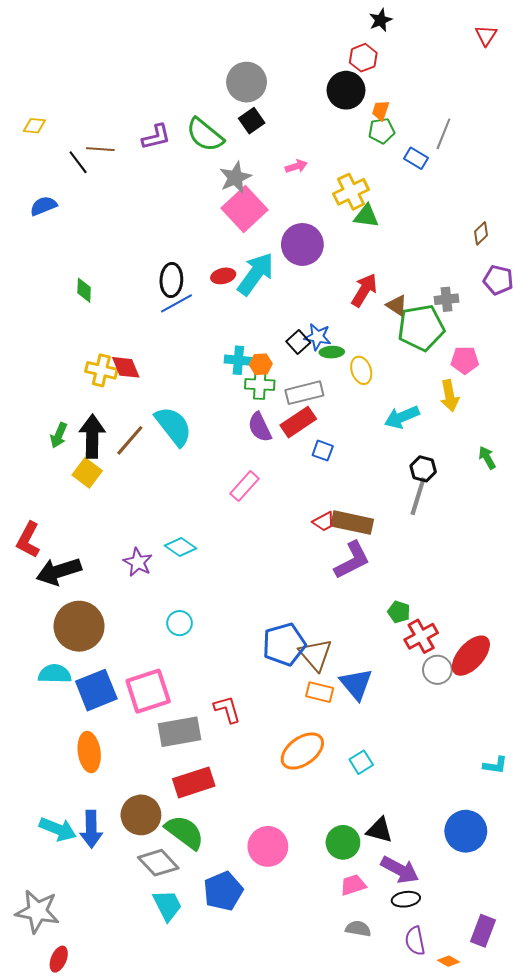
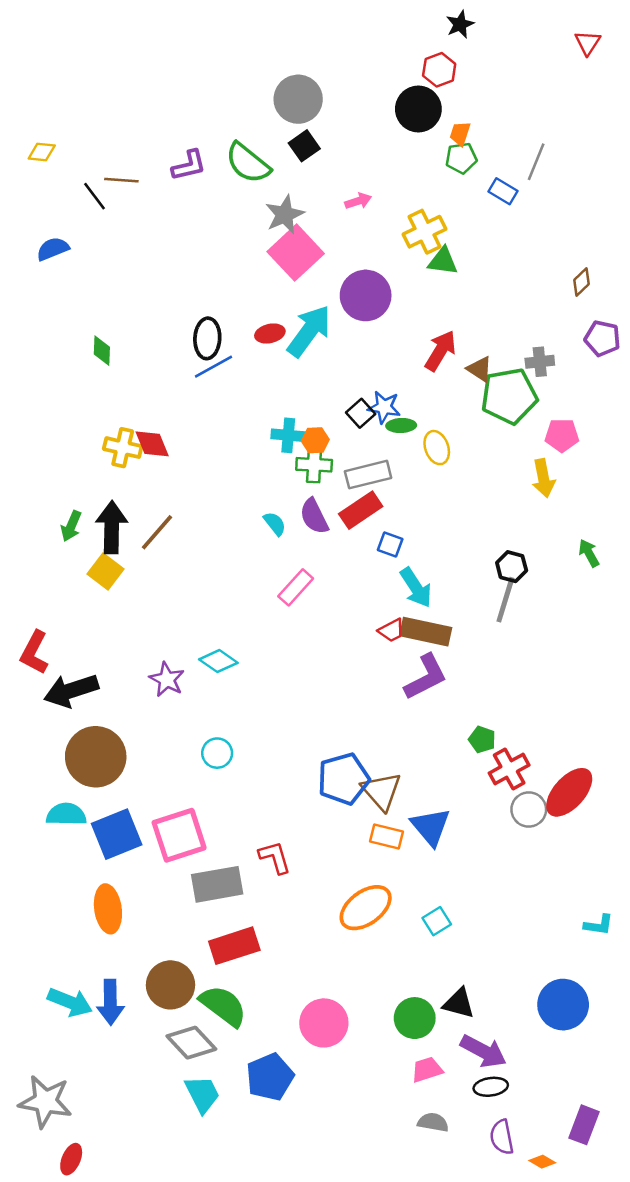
cyan arrow: (402, 417) -> (416, 587), moved, turned -100
cyan semicircle: (173, 426) -> (275, 524), moved, size x0.5

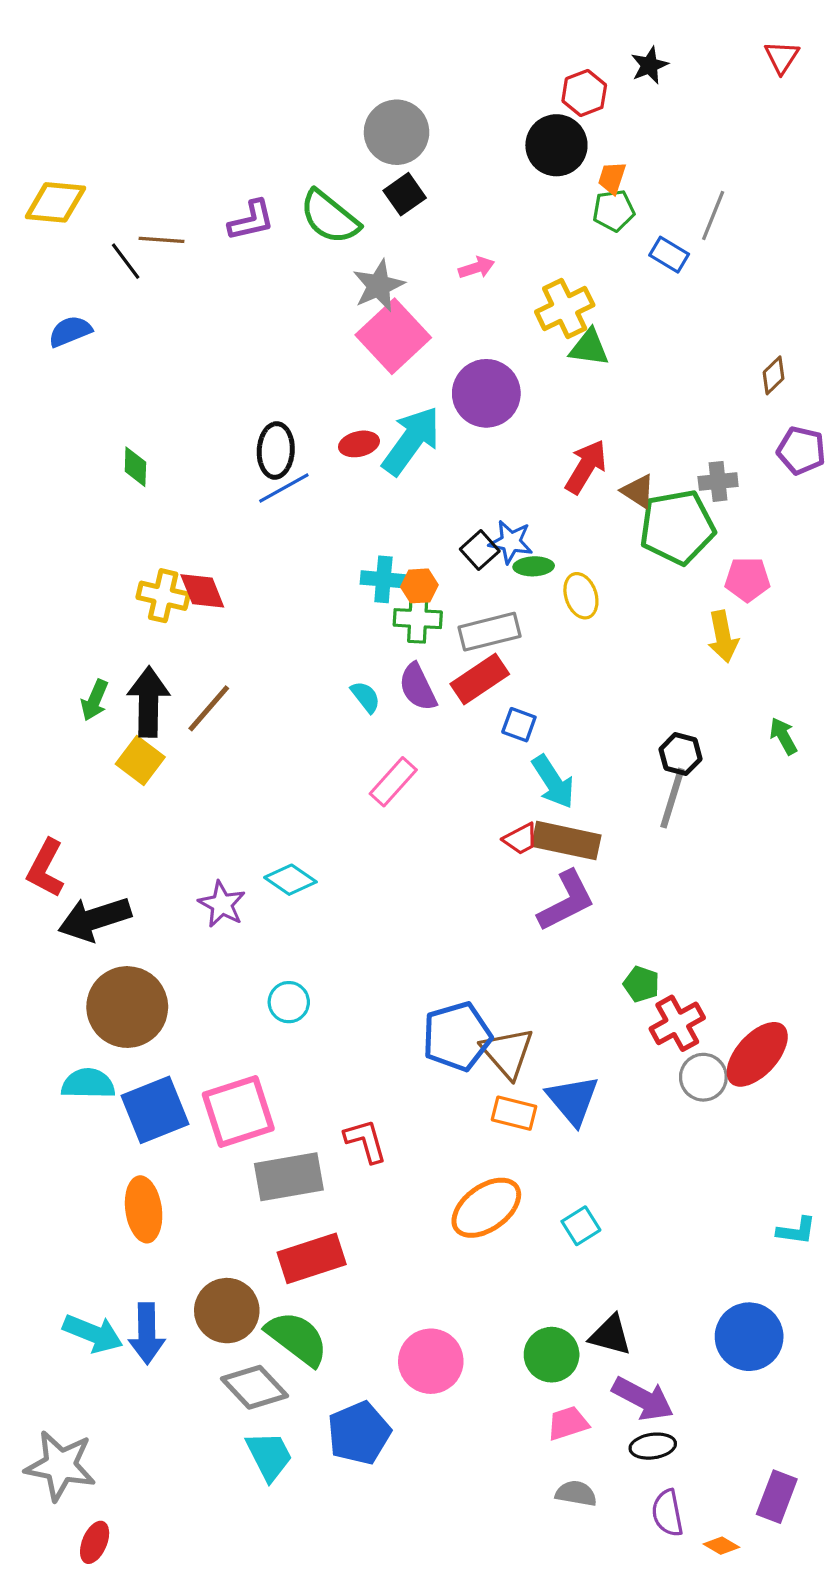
black star: (460, 24) -> (650, 65), moved
yellow diamond: (42, 152) -> (55, 202), size x1.6

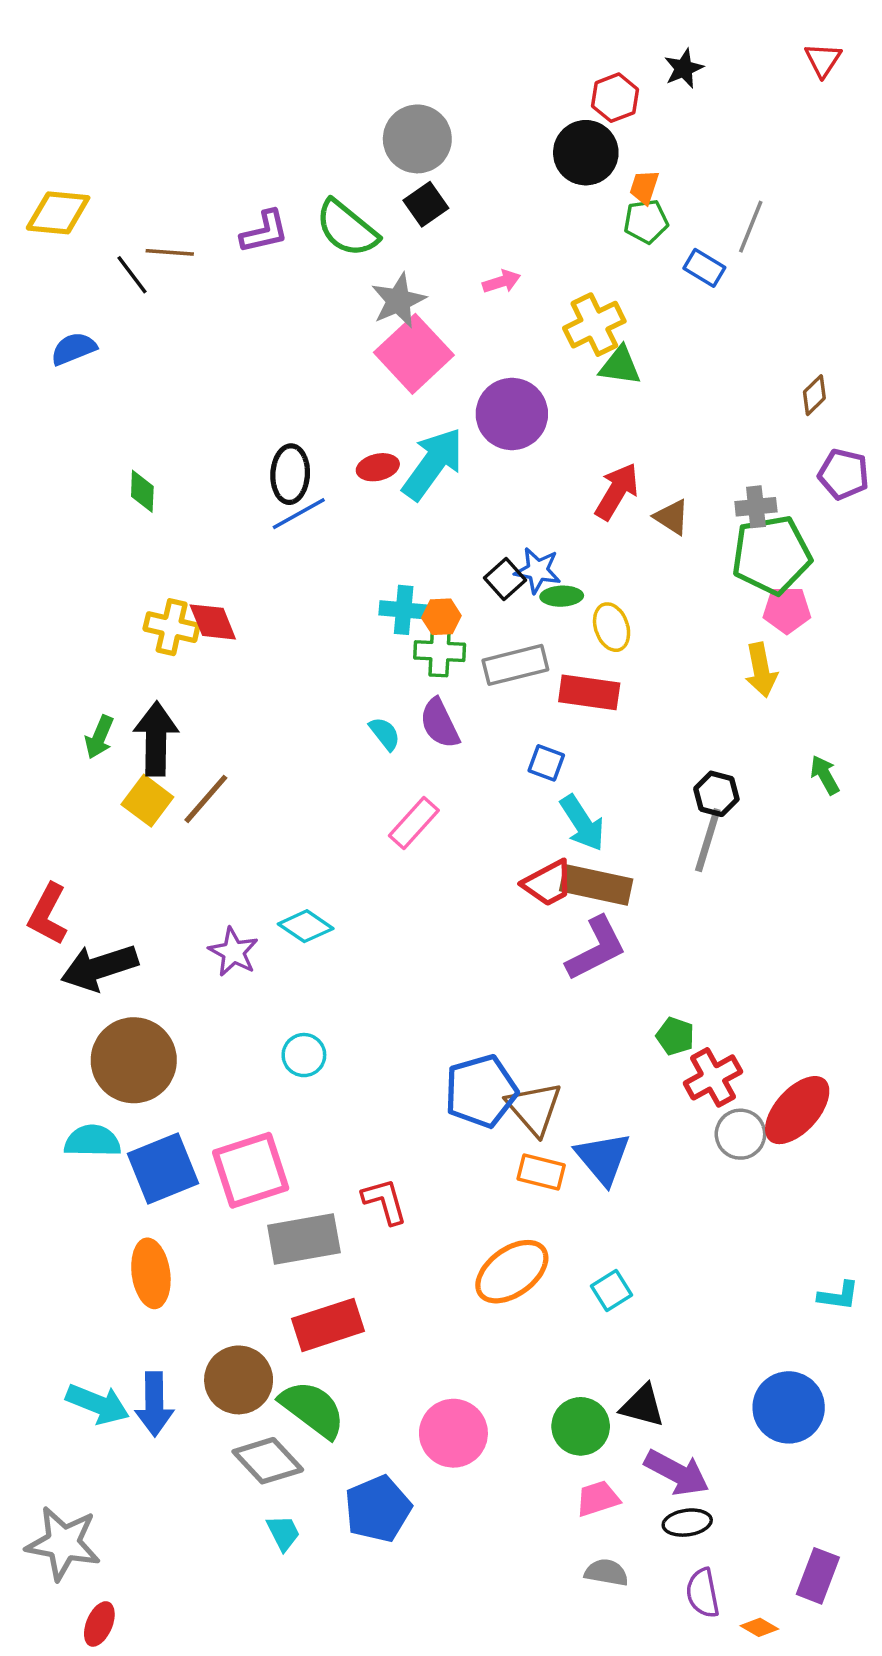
green pentagon: (677, 527) -> (771, 555), moved
red rectangle: (480, 679) -> (589, 692), moved, turned 42
brown line: (209, 708) -> (206, 799), moved
red trapezoid: (521, 839) -> (548, 883), size x1.4
cyan trapezoid: (269, 1456) -> (283, 1533), size x0.7

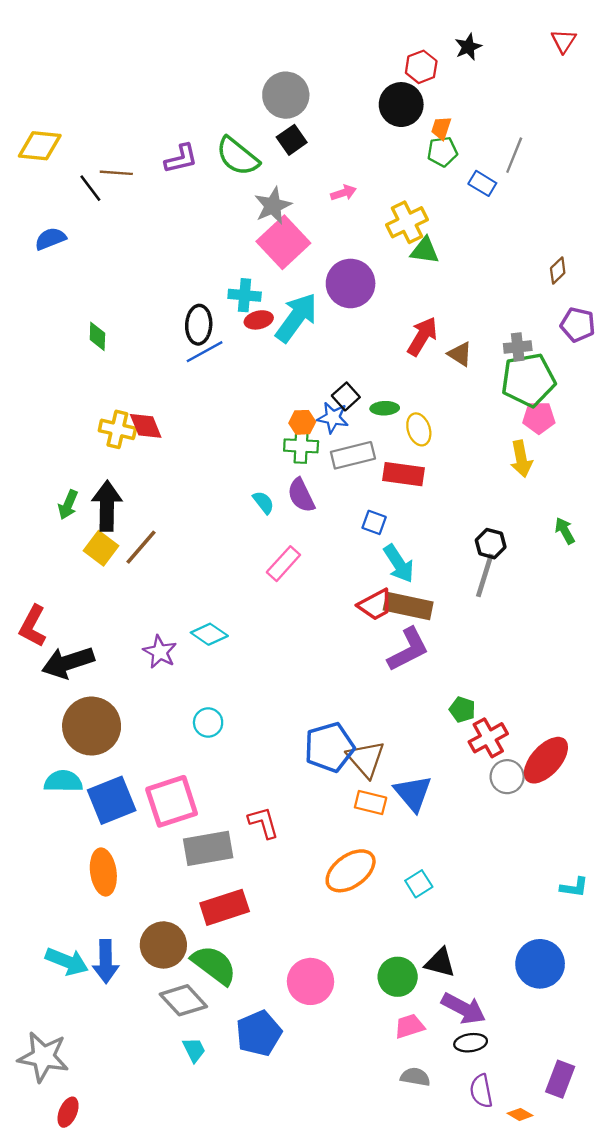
blue star: (538, 570) -> (333, 418), moved
cyan cross: (404, 610) -> (245, 295), moved

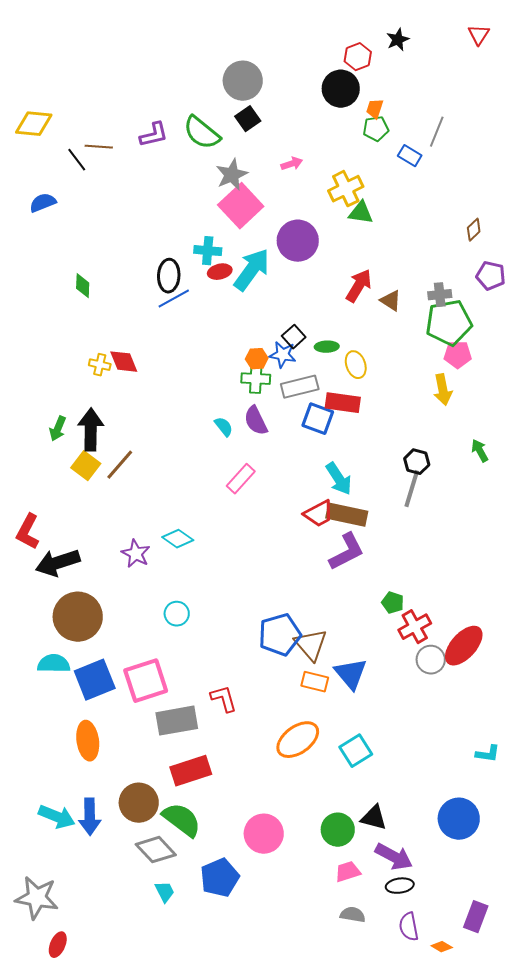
yellow cross: (117, 429) -> (100, 365), size x0.7
blue square: (374, 522) -> (318, 419), moved, size x1.5
cyan square: (419, 884) -> (356, 751), size x1.4

